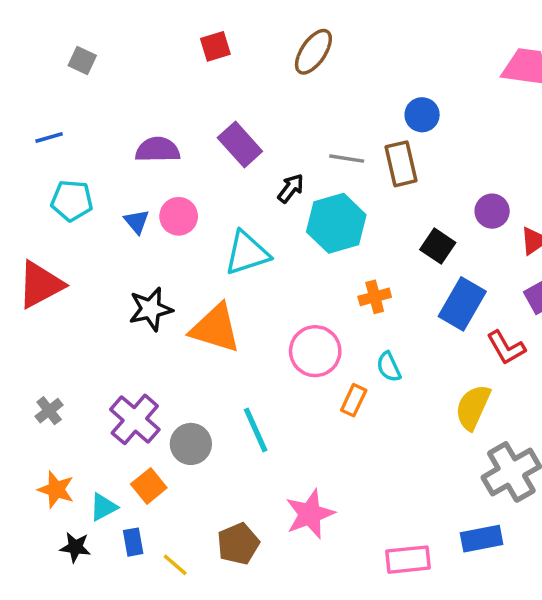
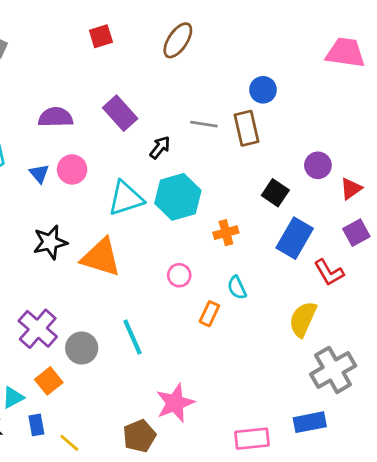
cyan hexagon: (336, 223) -> (178, 197), moved
pink circle: (315, 351) -> (179, 275), size x0.6
brown pentagon: (238, 544) -> (139, 436), moved

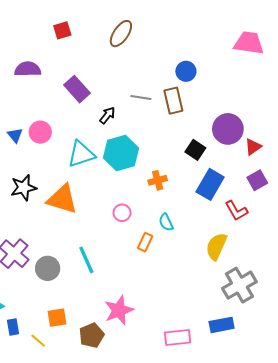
purple semicircle: (56, 117) -> (28, 69), moved
purple circle: (318, 165) -> (228, 129), size x1.5
orange square: (49, 381) -> (57, 318), moved, turned 30

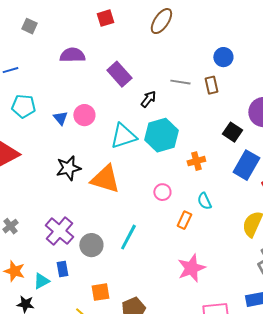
brown rectangle: (173, 101) -> (211, 85), size x0.7
cyan line: (86, 260) -> (128, 237), turned 52
pink star: (119, 310) -> (191, 268), moved
blue rectangle: (13, 327) -> (62, 269), moved

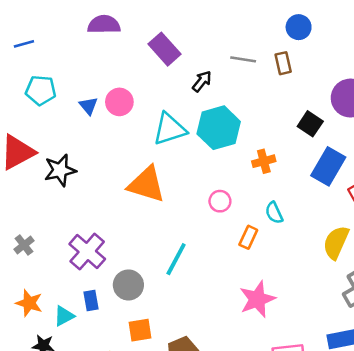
black star: (68, 168) -> (60, 170), moved
gray circle: (91, 245) -> (128, 285), moved

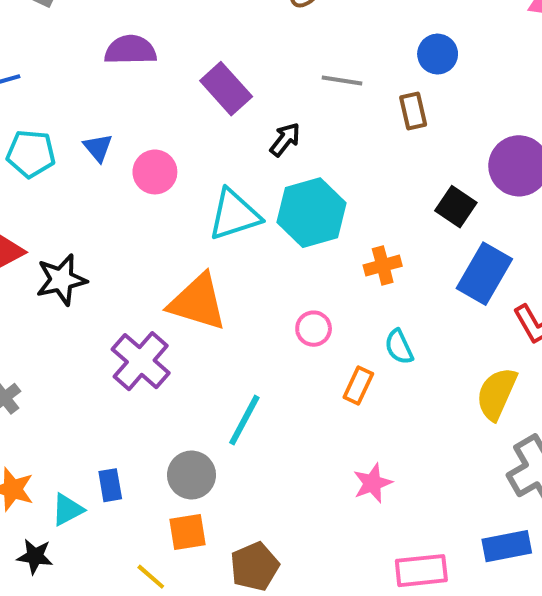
gray line: (243, 59) -> (342, 80), moved
blue triangle: (88, 106) -> (98, 148), moved
purple cross: (87, 251) -> (141, 361), moved
gray circle: (128, 285) -> (192, 475), moved
pink star: (257, 299) -> (372, 483), size x0.7

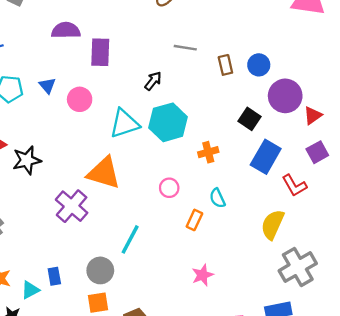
blue circle: (438, 54) -> (259, 65), moved
purple rectangle: (226, 89) -> (100, 52), moved, turned 44

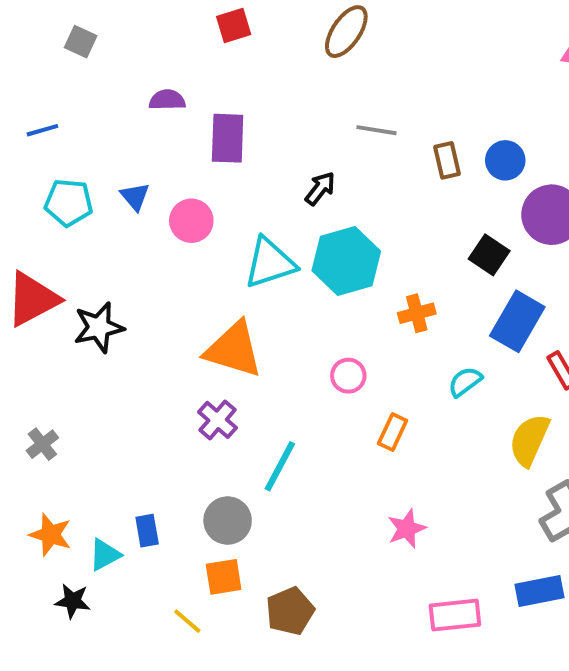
purple semicircle: (66, 30) -> (167, 100), size x0.7
cyan semicircle: (217, 198) -> (465, 382), moved, turned 78
purple cross: (72, 206) -> (218, 420), moved, size x0.7

